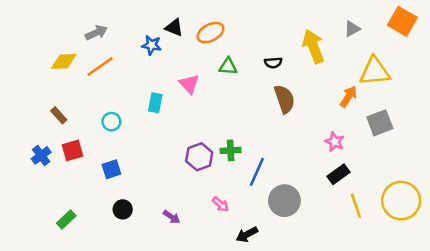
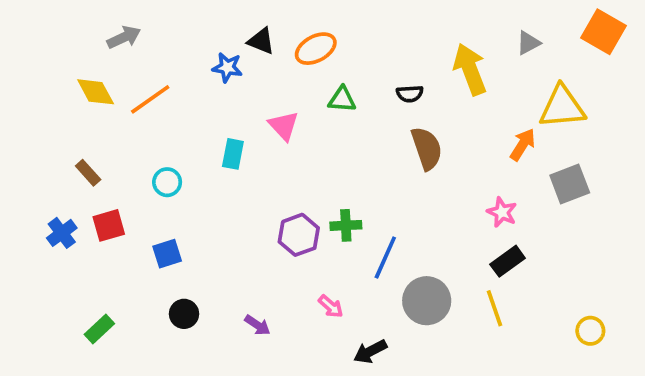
gray arrow: (96, 33) -> (124, 37), moved
yellow diamond: (64, 61) -> (96, 92), turned 64
yellow circle: (401, 201) -> (590, 331), moved, size x0.5
yellow line: (356, 206) -> (494, 308), moved

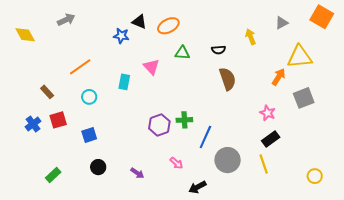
yellow arrow: (470, 69) -> (251, 37), size x0.6
yellow diamond: (96, 92) -> (25, 35), moved
orange line: (150, 99) -> (80, 67), moved

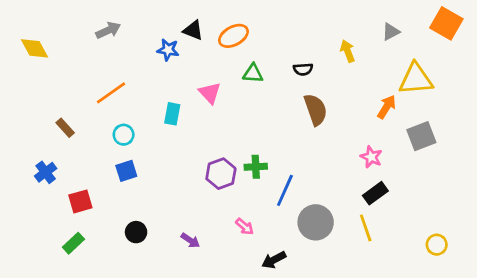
gray arrow: (66, 20) -> (108, 30), moved
red square: (58, 120) -> (80, 201), moved
blue square: (89, 135) -> (126, 171), moved

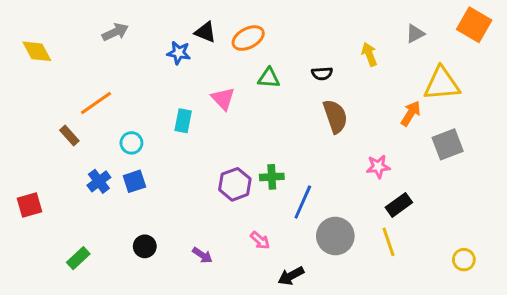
orange line: (111, 93) -> (96, 103), moved
pink star: (371, 157) -> (378, 167), moved, turned -30
blue cross: (46, 172) -> (99, 181), moved
red square: (80, 201) -> (30, 205), moved

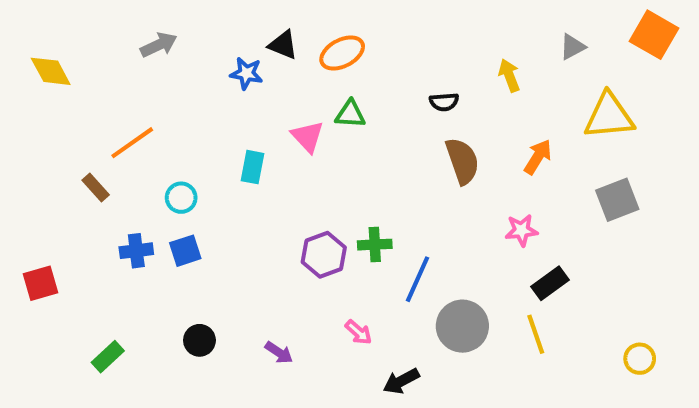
green triangle: (269, 78) -> (350, 114), moved
orange arrow: (411, 113) -> (538, 157), moved
blue cross: (99, 181) -> (136, 251), turned 30

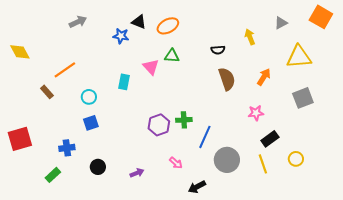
yellow diamond: (51, 71) -> (20, 52), moved
blue cross: (136, 251) -> (67, 148), moved
red square: (41, 283) -> (20, 139), size x1.4
purple arrow: (279, 353) -> (137, 173), turned -56
yellow circle: (640, 359) -> (296, 159), moved

